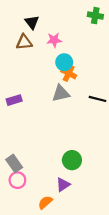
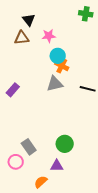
purple rectangle: (14, 100) -> (13, 90), turned -32
gray rectangle: (14, 163) -> (29, 147), moved
purple triangle: (63, 185) -> (57, 166), turned 32

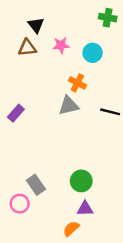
cyan circle: (58, 56) -> (93, 53), moved
purple triangle: (57, 166) -> (85, 209), moved
orange semicircle: (41, 182) -> (71, 229), moved

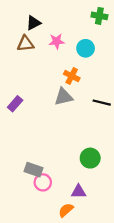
black triangle: (36, 25) -> (34, 23), turned 42
green circle: (81, 181) -> (90, 158), moved
gray rectangle: (36, 185) -> (34, 170), turned -36
pink circle: (20, 204) -> (43, 182), moved

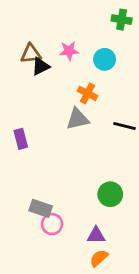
black triangle: (34, 23) -> (41, 66), moved
purple rectangle: (15, 104) -> (21, 139), moved, turned -56
orange semicircle: (66, 210) -> (99, 258), moved

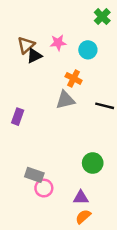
green cross: (122, 20) -> (102, 17), turned 35
brown triangle: (31, 54) -> (26, 45), turned -36
purple rectangle: (21, 139) -> (18, 117), turned 35

